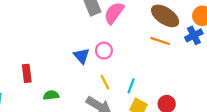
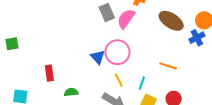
orange line: (160, 41) -> (168, 66), moved
pink circle: (104, 51) -> (117, 52), size x1.6

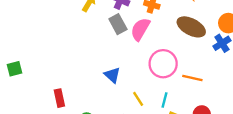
pink circle: (117, 52) -> (163, 64), moved

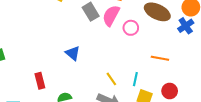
pink circle: (163, 64) -> (131, 28), moved, size x0.6
blue triangle: (112, 75) -> (73, 53), moved

